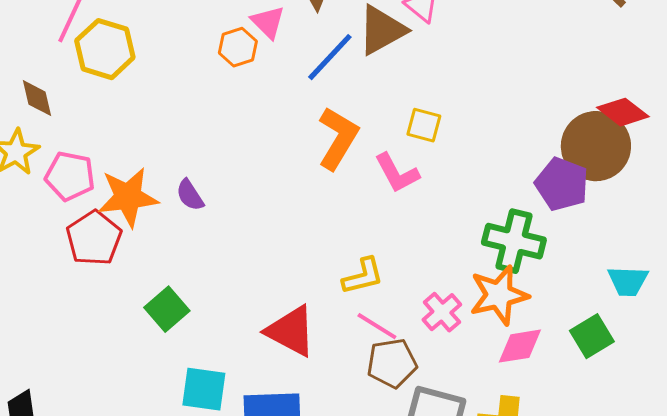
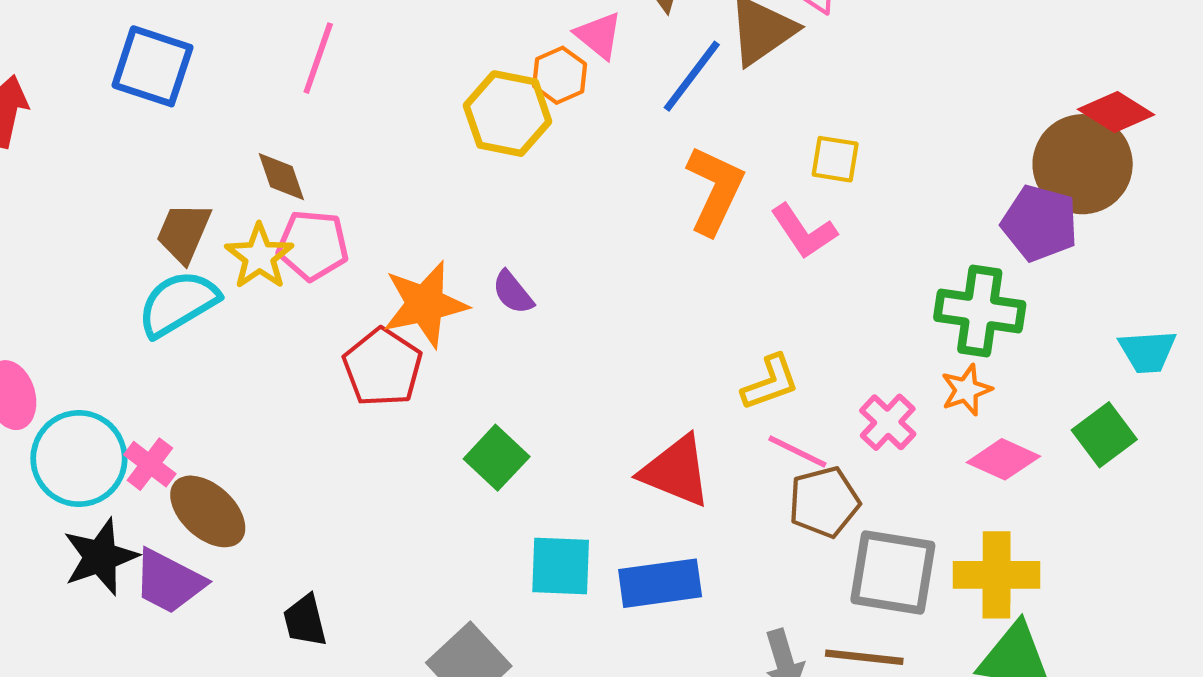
yellow hexagon: (105, 49) -> (508, 114), moved
pink pentagon: (70, 176) -> (313, 245), moved
orange star: (499, 295) -> (966, 390), size x0.6
pink diamond: (520, 346) -> (1003, 459), turned 39

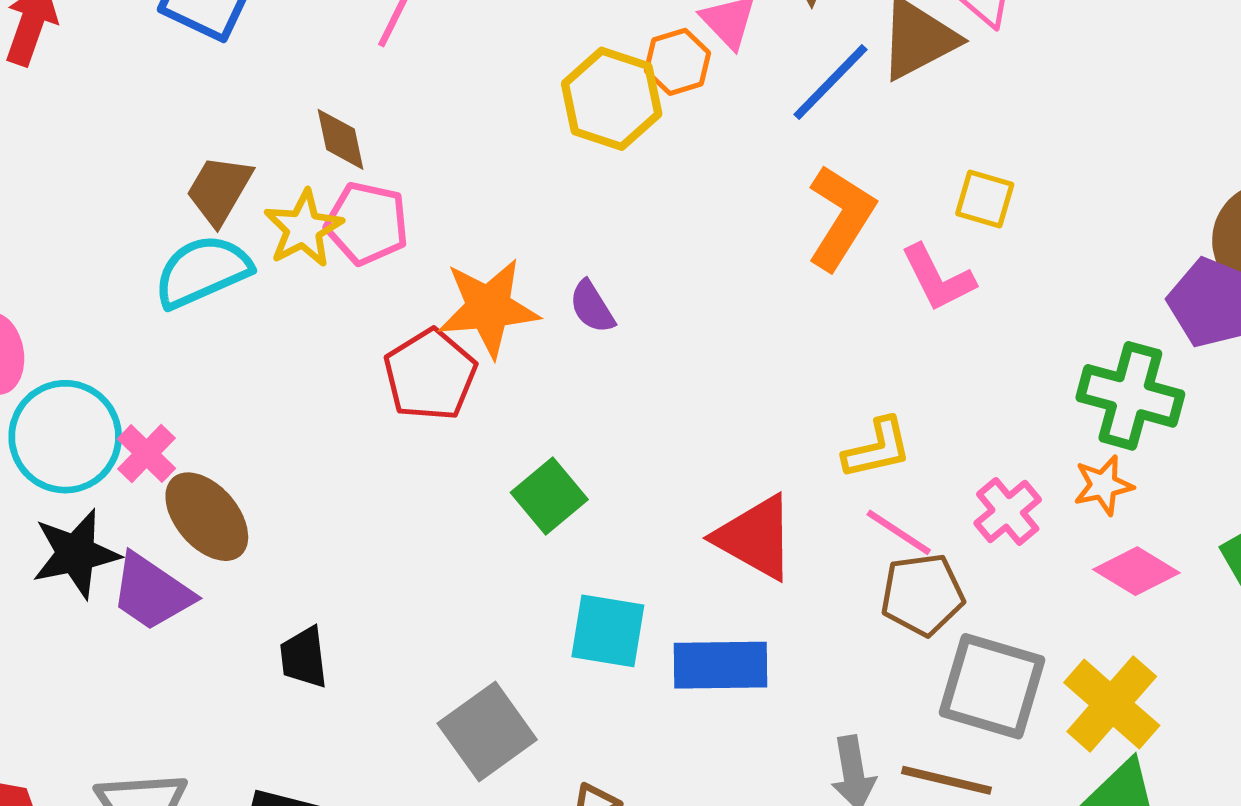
yellow cross: (997, 575) -> (1112, 704), turned 34

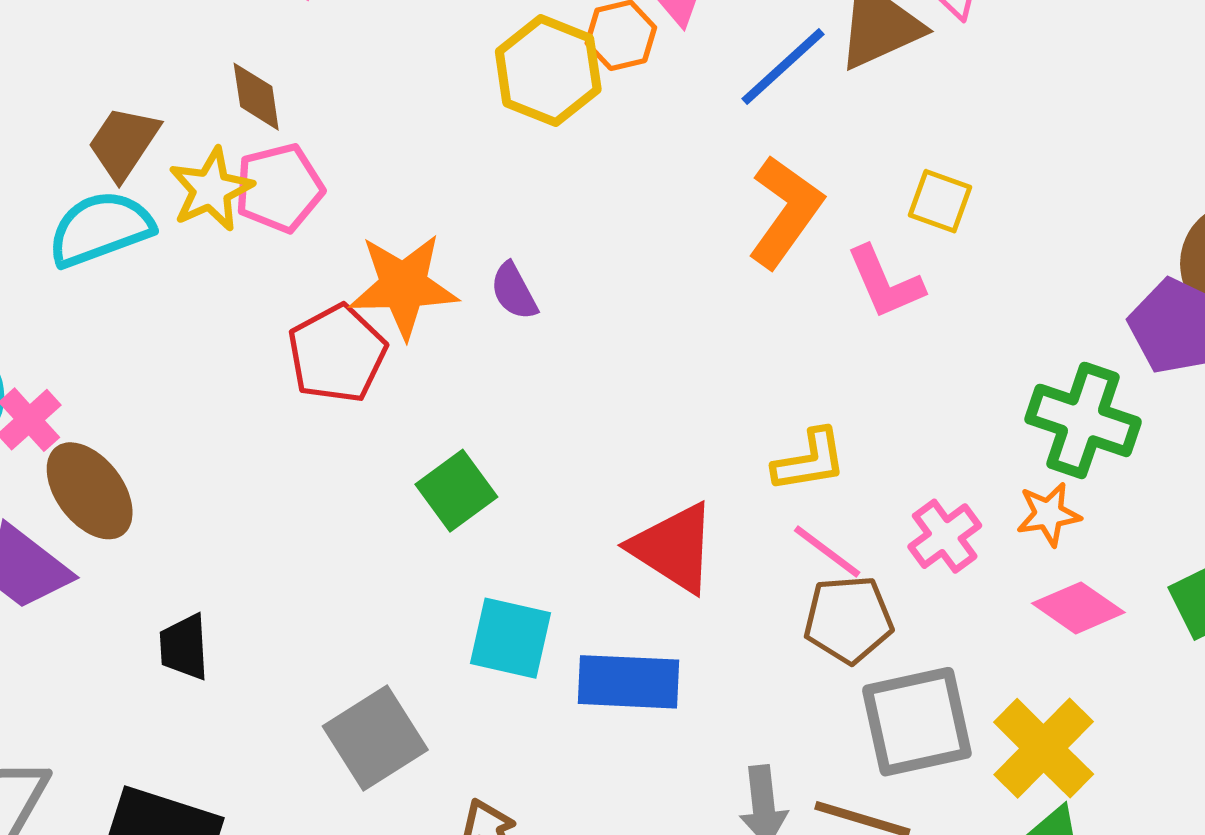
pink pentagon: (367, 223) -> (279, 188), turned -30
gray square: (992, 686) -> (917, 722), turned -32

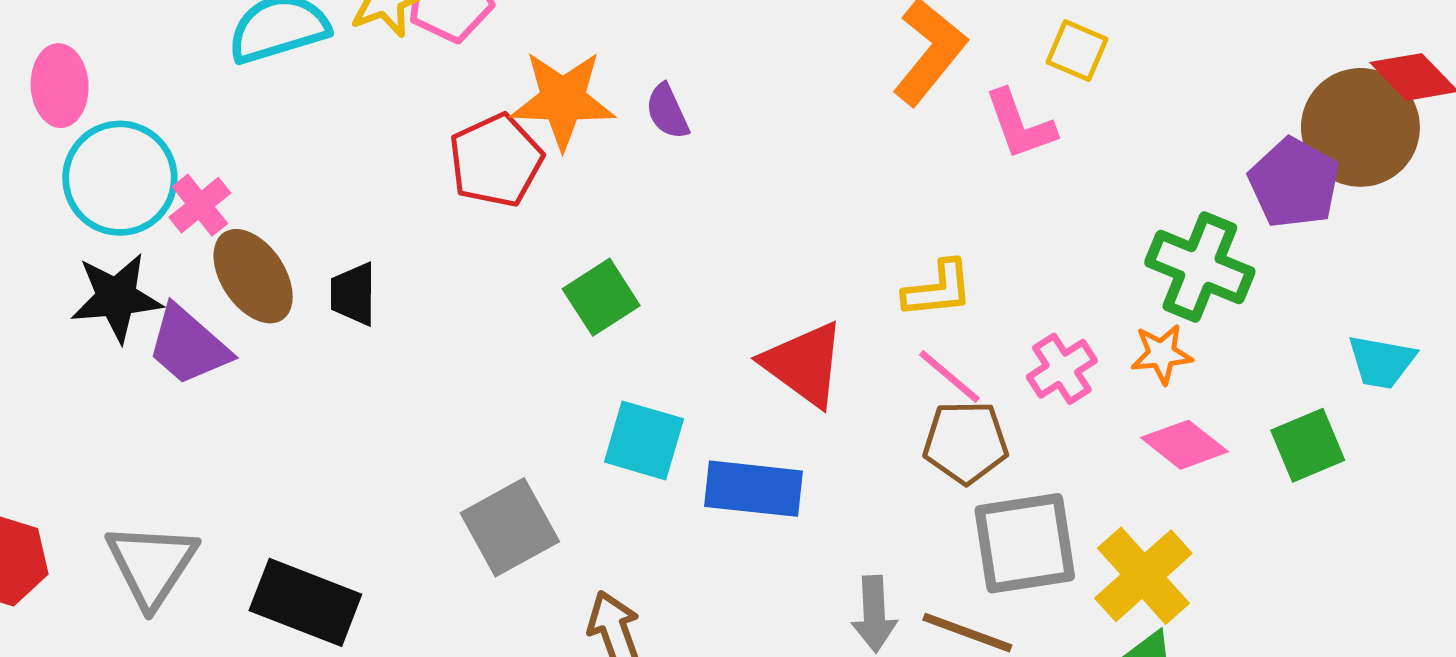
black trapezoid: (184, 647) -> (353, 294), moved

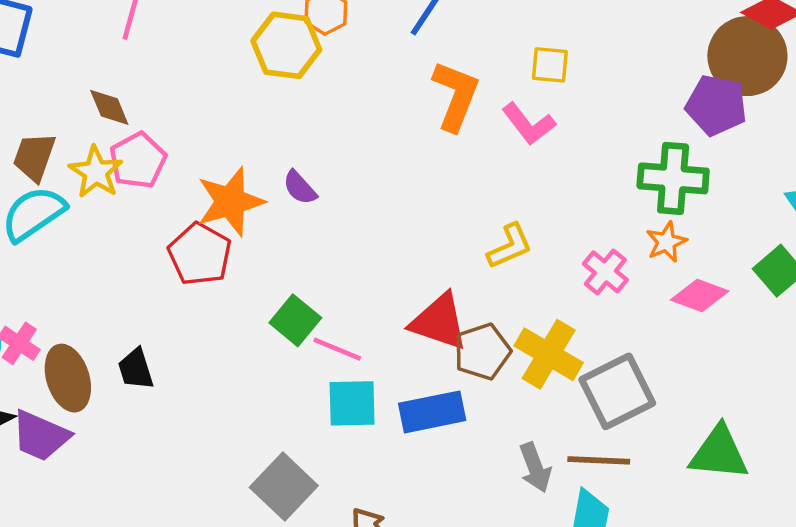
brown ellipse: (253, 276) -> (68, 378), turned 34
pink line: (949, 377) -> (337, 349), moved
brown pentagon: (966, 442) -> (482, 352), moved
yellow cross: (1143, 576) -> (549, 354), moved

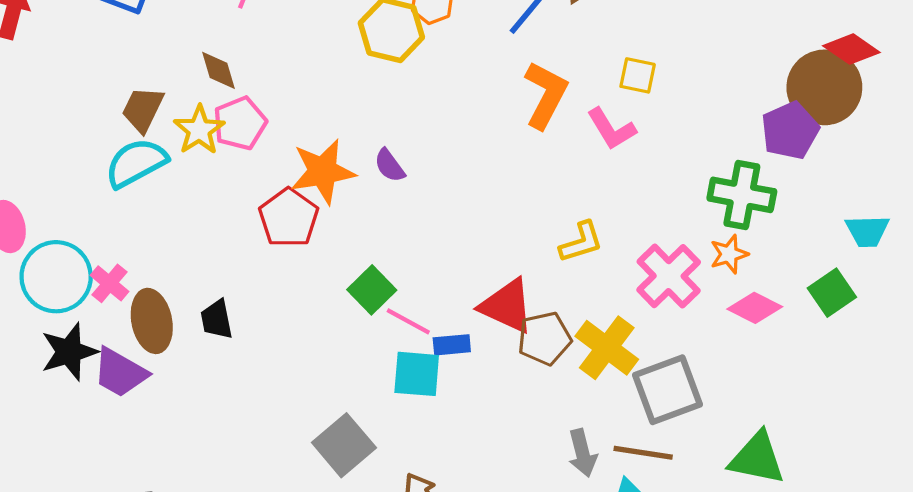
purple pentagon: (716, 105) -> (790, 131), turned 30
pink cross: (605, 272) -> (669, 276), size x1.5
blue rectangle: (432, 412) -> (452, 345), moved, size x0.6

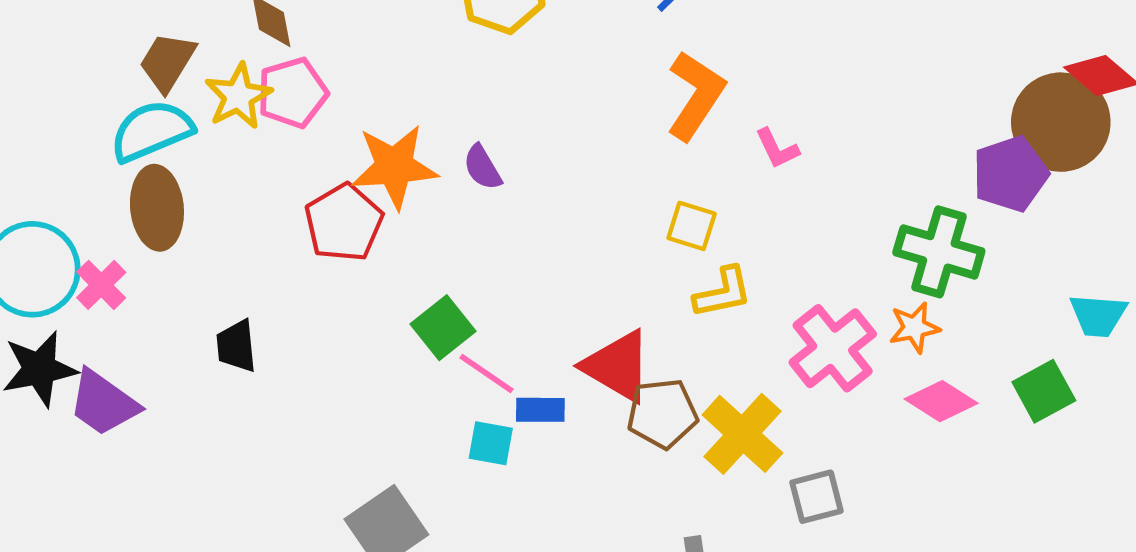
yellow square: (638, 75) -> (692, 226), moved
pink L-shape: (611, 129) -> (777, 149), size x0.7
brown ellipse: (152, 321) -> (157, 208), moved
cyan square: (417, 374) -> (491, 443), size x0.7
gray square: (668, 390) -> (816, 497), size x0.6

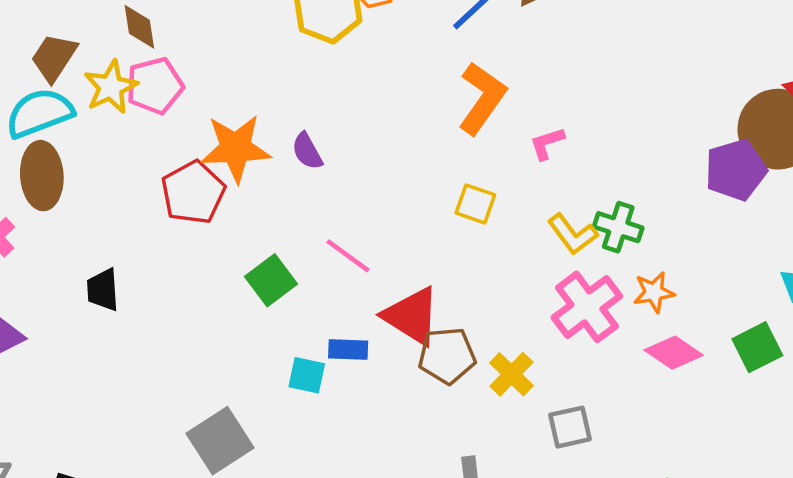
pink L-shape: (777, 149) -> (547, 143), turned 96
green cross: (939, 252) -> (618, 227), moved, size x0.7
yellow L-shape: (723, 293) -> (573, 234), moved, turned 63
pink line: (487, 374) -> (348, 256), moved
yellow cross: (742, 434) -> (511, 374), size x0.7

